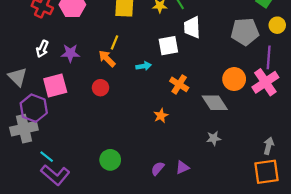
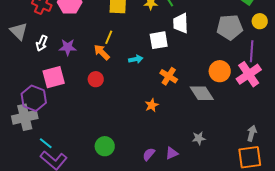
gray triangle: (18, 77) -> (19, 31), moved
gray star: (214, 138) -> (199, 138), moved

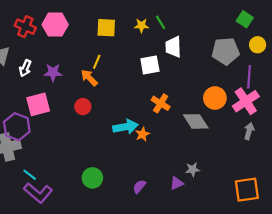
cyan arrow: (136, 59) -> (125, 127), moved, size x1.6
gray arrow: (252, 133) -> (249, 131), moved
purple triangle: (172, 153) -> (177, 183), moved

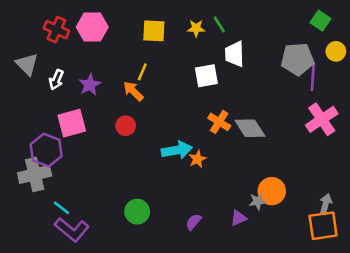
purple star: (53, 72) -> (90, 85), turned -30
purple line: (249, 77) -> (313, 77), moved
orange circle: (215, 98) -> (272, 191), moved
gray diamond: (196, 121) -> (250, 128), moved
gray arrow: (249, 131) -> (326, 204), moved

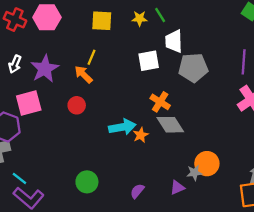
gray pentagon: (297, 59) -> (193, 68), moved
purple star: (90, 85) -> (45, 69), size x1.4
gray diamond: (250, 128) -> (170, 125), moved

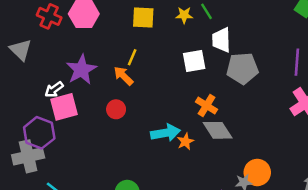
white arrow: (15, 64) -> (54, 89), moved, turned 30

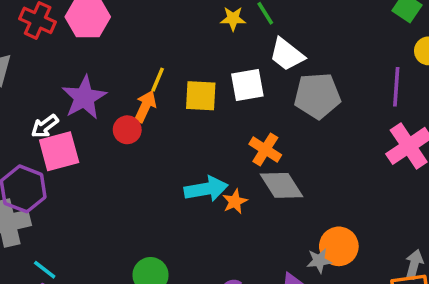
yellow square: (143, 18) -> (201, 96), moved
white trapezoid: (221, 40) -> (287, 54), turned -50
orange arrow: (123, 76) -> (145, 106), turned 70
red circle: (116, 109) -> (127, 130), moved

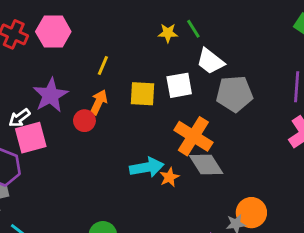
yellow line: (158, 80) -> (103, 65), moved
orange cross: (265, 150) -> (193, 136), size x1.5

